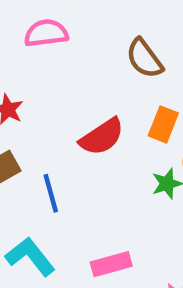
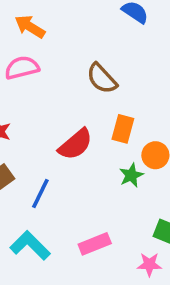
blue line: (51, 193) -> (40, 194), turned 48

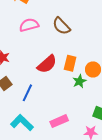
pink semicircle: (22, 68) -> (29, 25), moved
orange rectangle: (123, 129) -> (70, 63), moved

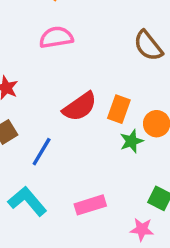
brown semicircle: (61, 26) -> (148, 46), moved

